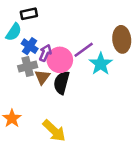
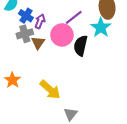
pink circle: (60, 60) -> (62, 35), moved
cyan star: (101, 64) -> (101, 28), moved
black semicircle: (62, 83) -> (81, 46), moved

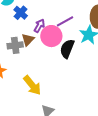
purple arrow: (40, 21) -> (39, 26), moved
gray cross: (25, 34) -> (15, 45), moved

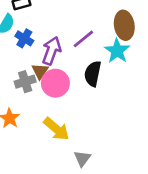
purple arrow: (39, 26) -> (52, 51), size x1.5
pink circle: (51, 36) -> (55, 83), moved

